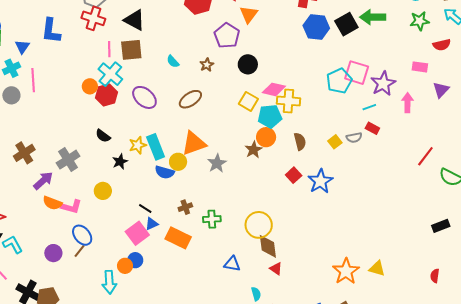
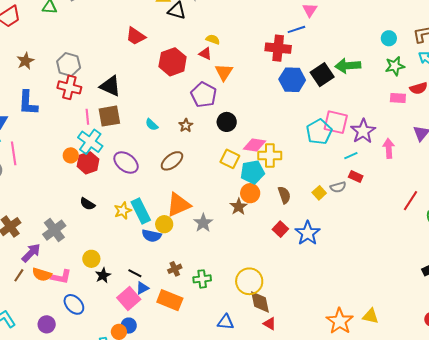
pink rectangle: (420, 67) -> (398, 98), moved
black star: (120, 162) -> (103, 275), moved
brown line: (80, 251) -> (19, 275), moved

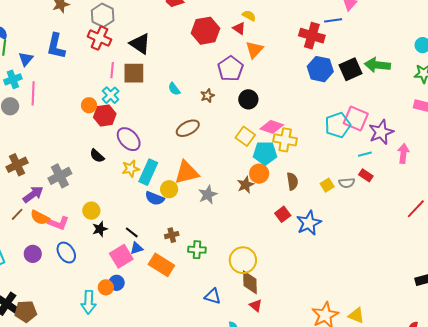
cyan cross: (90, 142) -> (111, 95), size x0.7
purple ellipse: (126, 163) -> (129, 139), moved
cyan rectangle: (141, 211) -> (148, 172), turned 40
purple circle: (47, 324) -> (33, 254), moved

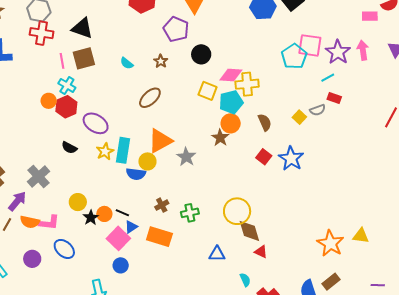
pink arrow: (403, 153) -> (363, 50), moved
orange circle: (106, 287) -> (104, 214), moved

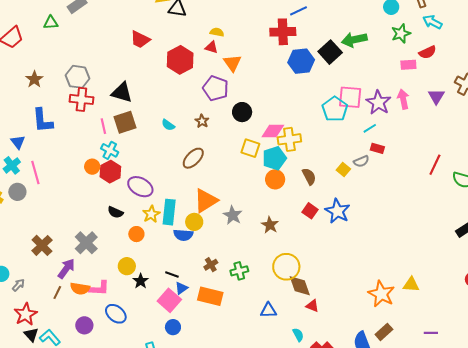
brown star: (220, 138) -> (270, 225), moved
orange circle: (104, 214) -> (136, 234), moved

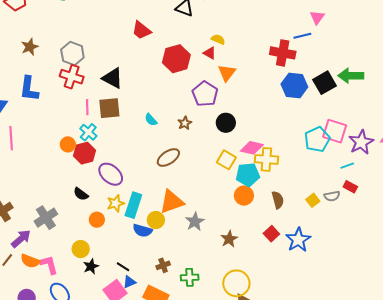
pink L-shape: (99, 288) -> (49, 265), turned -120

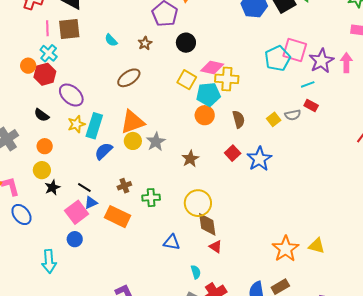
orange circle: (97, 220) -> (45, 146), moved
yellow circle: (156, 220) -> (133, 141), moved
blue semicircle: (142, 230) -> (104, 151), turned 120

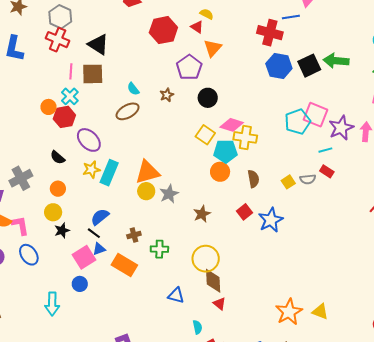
brown ellipse: (129, 78) -> (128, 111), moved
blue semicircle: (104, 151) -> (100, 217), moved

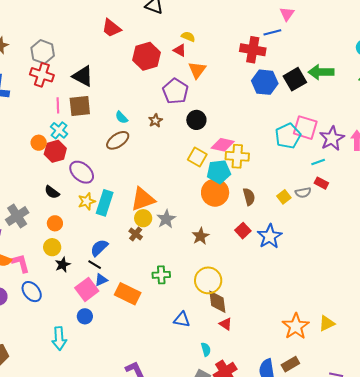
orange circle: (220, 172) -> (215, 193), size x1.4
brown cross: (134, 235) -> (136, 234), moved, turned -32
yellow triangle: (320, 312) -> (327, 323), turned -42

